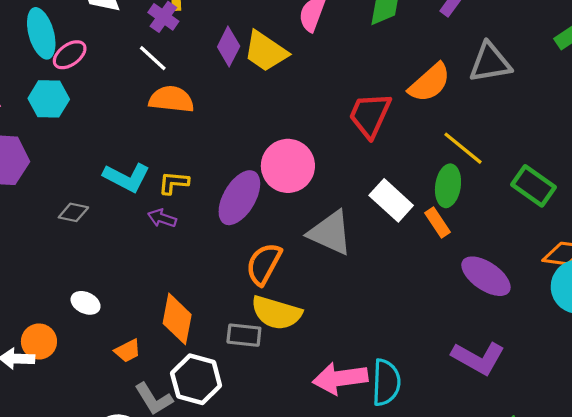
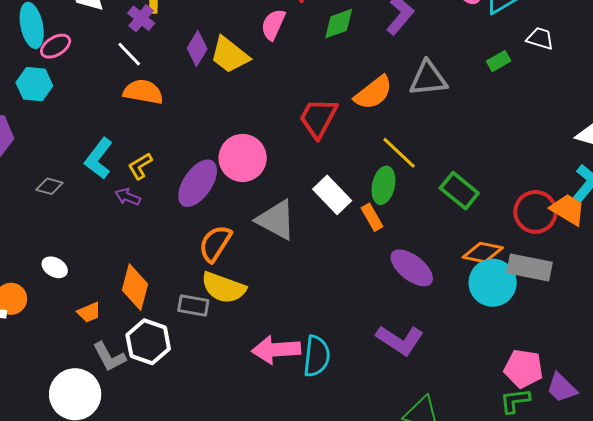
cyan L-shape: (127, 177) -> (99, 158), turned 96
yellow L-shape: (174, 183) -> (140, 166), turned -40

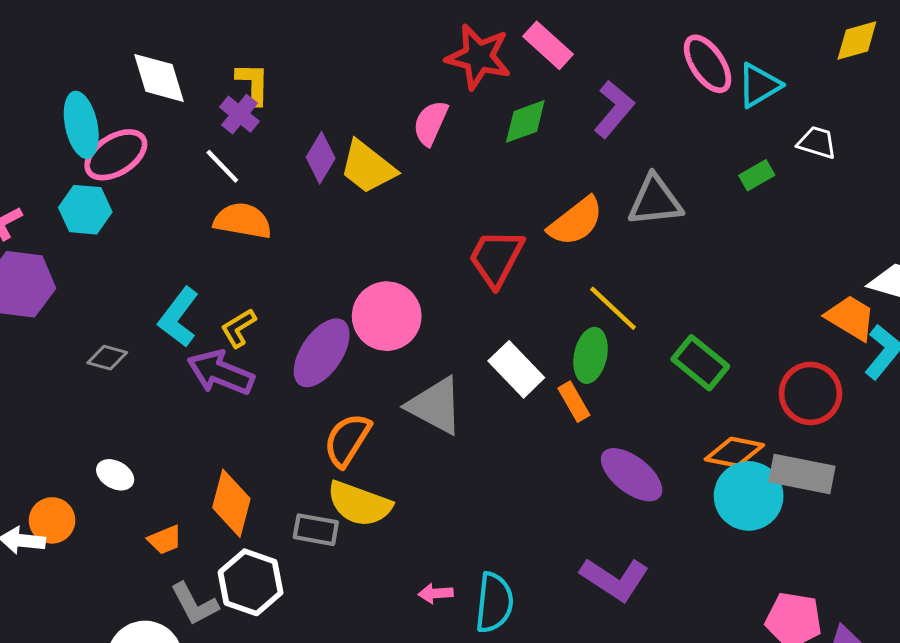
pink ellipse: (56, 46) -> (116, 155), size x1.4
purple arrow: (128, 197) -> (221, 373), size x1.8
orange trapezoid: (568, 209) -> (851, 318), moved
pink arrow: (276, 350) -> (436, 593), size x0.5

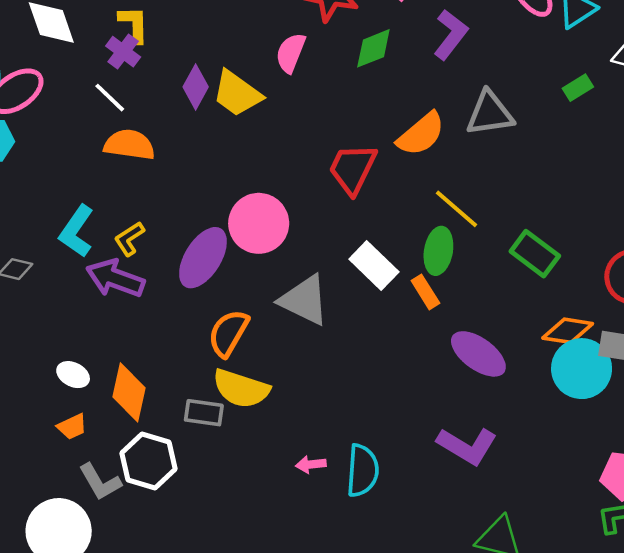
white ellipse: (115, 475) -> (73, 375), moved

